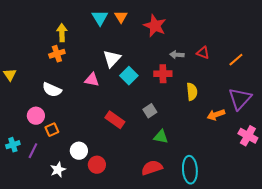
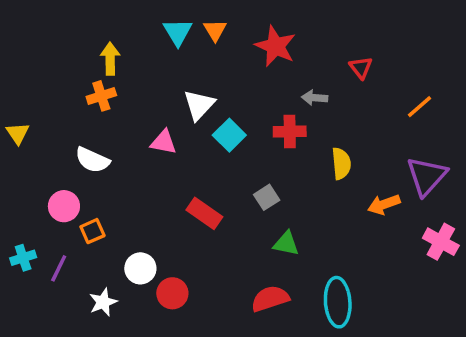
red triangle: (203, 53) -> (361, 68), moved, turned 32

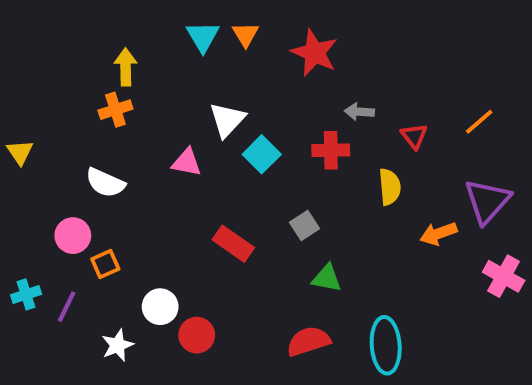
red triangle: (361, 68) -> (414, 136), moved

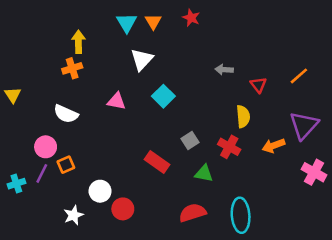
red star: (315, 53) -> (191, 18), moved, size x0.6
white triangle: (227, 120) -> (142, 59), moved
red cross: (331, 150) -> (229, 147), moved, turned 30
red rectangle: (233, 244) -> (157, 162), moved
purple line: (67, 307) -> (42, 173), moved

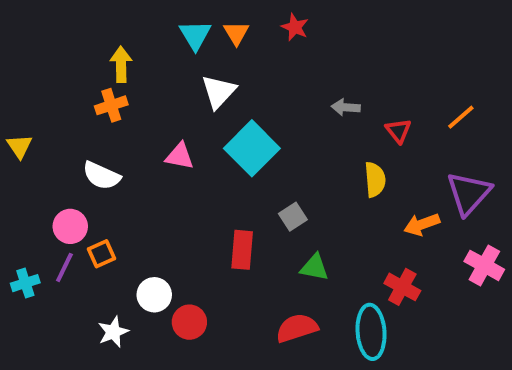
cyan square: (163, 96) -> (252, 148), size x1.5
red cross: (229, 147) -> (402, 287), moved
red rectangle: (157, 162) -> (242, 250), turned 60

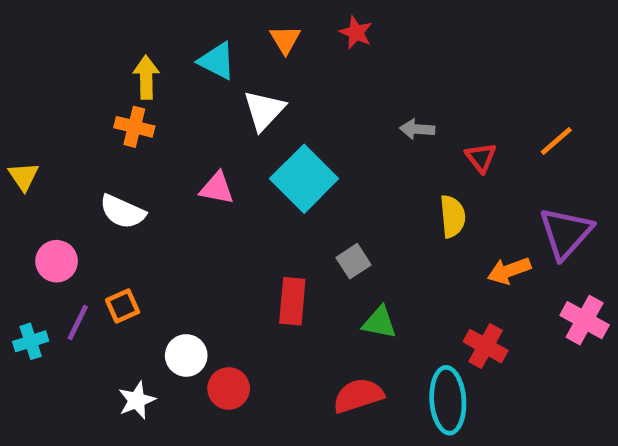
cyan triangle: (195, 35) -> (217, 61), moved, turned -32
orange cross: (111, 105) -> (134, 127), turned 32
pink circle: (70, 226) -> (57, 261), moved

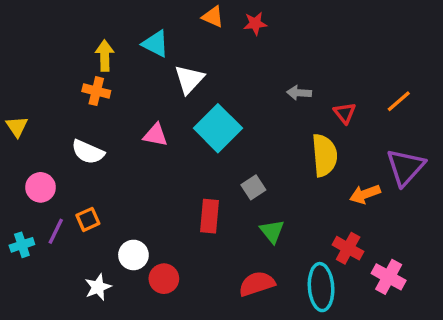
red star: (356, 33) -> (255, 23), turned -30
orange triangle: (285, 40) -> (213, 17), moved, turned -35
yellow semicircle: (453, 216) -> (324, 155), size x1.4
pink cross: (585, 320) -> (389, 277), moved
green triangle: (379, 322) -> (272, 231), turned 40

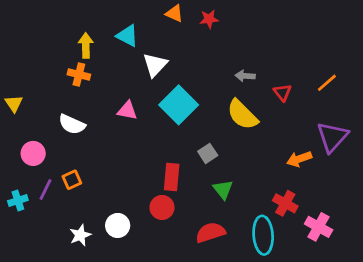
yellow semicircle: (324, 155) -> (242, 115), moved, turned 140
white circle: (133, 255) -> (118, 225), moved
red circle: (164, 279) -> (162, 207), moved

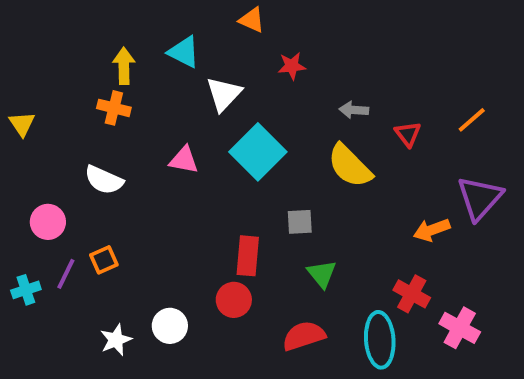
red star: (209, 19) -> (292, 66), moved
yellow triangle: (14, 104) -> (22, 124), moved
gray square: (208, 153) -> (300, 222), turned 30

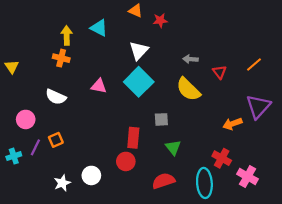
red star: (292, 66) -> (160, 20), moved
white triangle: (224, 94) -> (139, 51), moved

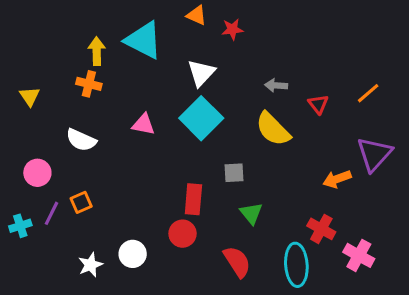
cyan triangle: (99, 28) -> (144, 40), size x1.5
yellow triangle: (12, 67) -> (30, 96), moved
red semicircle: (164, 181) -> (237, 262), turned 75

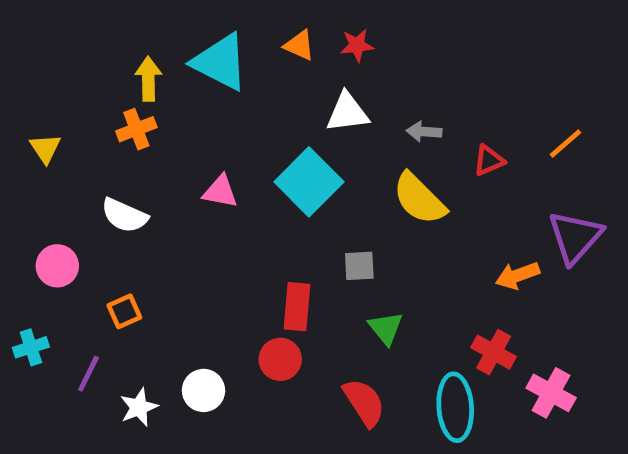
orange triangle: (197, 15) -> (299, 45), moved
white triangle: (201, 73) -> (347, 112), moved, turned 40
orange cross: (89, 84) -> (136, 129), turned -35
red triangle: (318, 104) -> (489, 160), turned 45
purple line: (51, 213) -> (88, 374), moved

